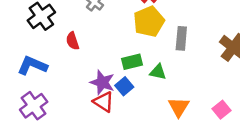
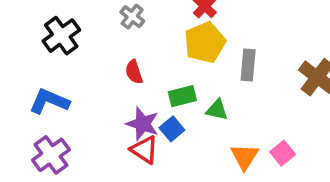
red semicircle: (72, 41) -> (134, 72), moved
pink square: (222, 110) -> (283, 153), moved

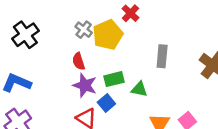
gray cross: (132, 17) -> (84, 30), moved
yellow pentagon: (205, 42) -> (108, 35), moved
purple star: (143, 124) -> (85, 85), moved

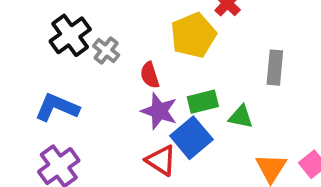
gray cross: (84, 30) -> (106, 50), moved
blue square: (106, 103) -> (191, 138), size x1.5

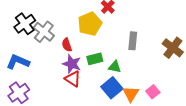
gray cross: (106, 50) -> (44, 32), size x1.5
blue square: (191, 138) -> (112, 88), moved
red triangle: (161, 160) -> (73, 79), moved

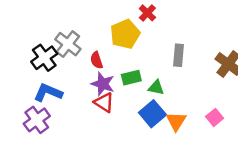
black cross: (25, 24) -> (44, 58), moved
blue L-shape: (18, 62) -> (48, 93), moved
pink square: (153, 92) -> (215, 117), moved

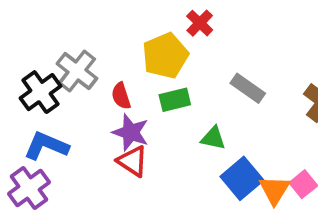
gray rectangle: (179, 55) -> (248, 88), turned -60
green rectangle: (131, 78) -> (175, 100), moved
blue square: (152, 114) -> (242, 178), moved
orange triangle: (176, 121) -> (275, 190), moved

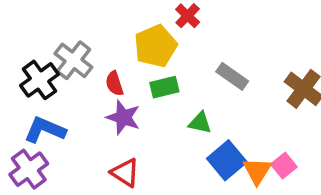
red triangle: (133, 161) -> (125, 173), moved

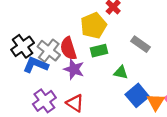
gray cross: (73, 60) -> (49, 51), moved
red semicircle: (114, 83) -> (68, 48), size x1.5
blue L-shape: (45, 130) -> (36, 65), moved
purple cross: (29, 169) -> (44, 101), moved

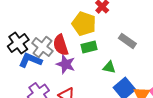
yellow pentagon: (94, 26) -> (84, 24), turned -30

